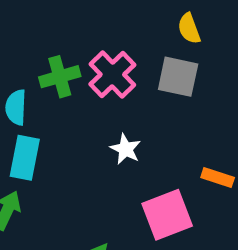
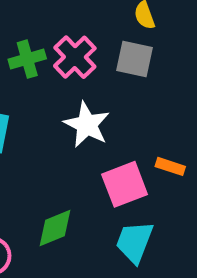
white star: (126, 149) -> (87, 125), size x1.6
orange rectangle: (218, 178) -> (170, 166), moved

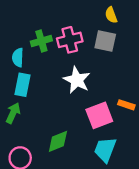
pink cross: (75, 57) -> (70, 40), turned 30

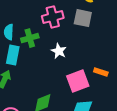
green cross: (41, 41) -> (30, 38), moved
white star: (77, 80) -> (59, 51), size x0.7

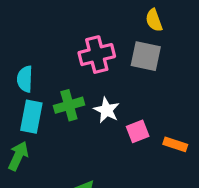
green cross: (30, 38) -> (69, 105), moved
pink square: (78, 81) -> (138, 131), moved, size x0.6

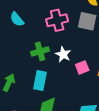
cyan semicircle: (25, 79) -> (17, 19), moved, turned -42
cyan rectangle: (31, 117) -> (40, 81), moved

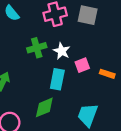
cyan rectangle: (40, 81) -> (57, 79), moved

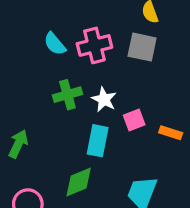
cyan semicircle: (12, 13) -> (55, 44), moved

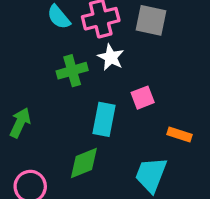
white star: (104, 99) -> (111, 57), moved
orange rectangle: (171, 133) -> (180, 134), moved

